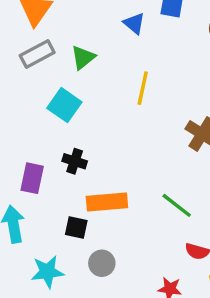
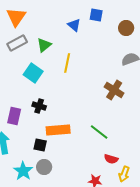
yellow line: (143, 88) -> (67, 63), moved
gray circle: (102, 263) -> (44, 167), moved
cyan star: (47, 272) -> (23, 171), turned -30

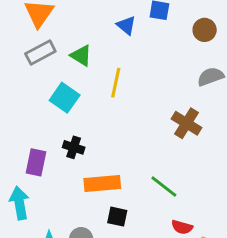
green triangle: (44, 45) -> (81, 56), turned -49
black square: (40, 145) -> (117, 217), moved

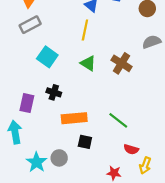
green triangle: (81, 56) -> (88, 63), moved
yellow line: (116, 83) -> (85, 30), moved
brown cross: (186, 123) -> (121, 63), moved

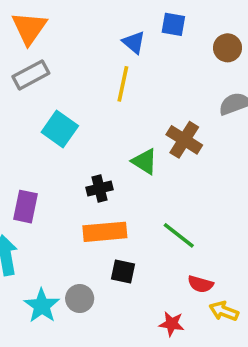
green triangle: (88, 63) -> (145, 161), moved
black cross: (54, 92) -> (99, 189), moved, turned -32
yellow arrow: (145, 165) -> (224, 311), turned 91

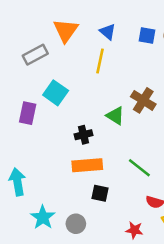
blue square: (173, 24) -> (147, 36), moved
orange triangle: (29, 28) -> (66, 30), moved
purple rectangle: (26, 207) -> (28, 113), moved
gray circle: (80, 299) -> (76, 224), moved

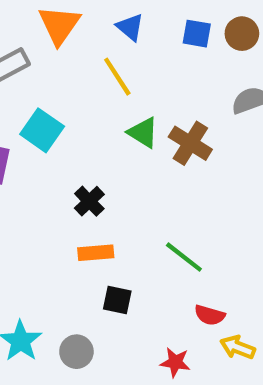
yellow line: (100, 61) -> (117, 77), turned -45
green triangle: (115, 116) -> (143, 132), moved
black cross: (84, 135) -> (89, 201), turned -30
orange rectangle: (87, 165) -> (96, 253), size x0.7

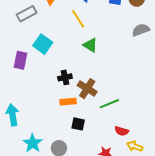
brown cross: (190, 143) -> (87, 89), moved
black cross: (89, 201) -> (65, 77), turned 32
green line: (184, 257) -> (109, 104), turned -60

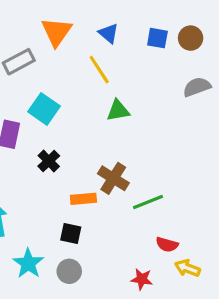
green triangle: (90, 45) -> (118, 111), turned -42
black cross: (65, 77) -> (49, 161), moved, turned -32
black square: (78, 124) -> (71, 233), moved

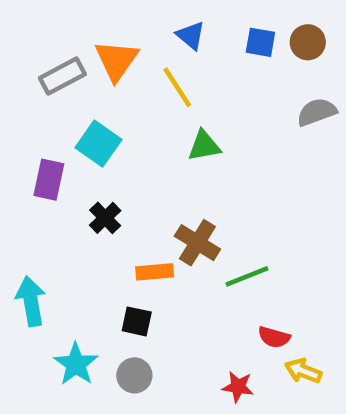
orange triangle: (57, 32) -> (116, 60), moved

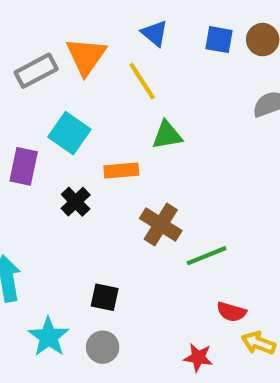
orange rectangle: (155, 272) -> (121, 170), moved

